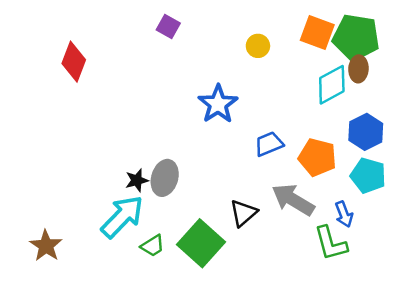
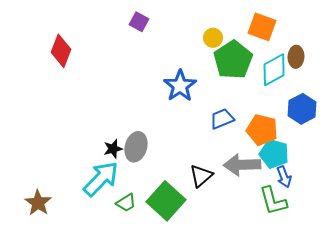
green pentagon: (356, 37) -> (233, 60), moved, turned 30
cyan pentagon: (368, 175) -> (274, 154), moved
gray arrow: (293, 200) -> (242, 165), turned -33

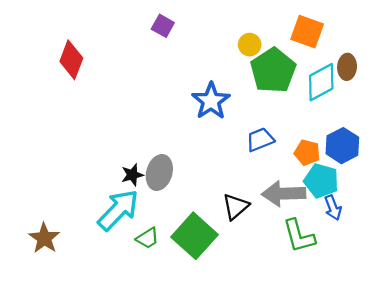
blue hexagon: (302, 109) -> (342, 146), moved
orange pentagon: (262, 130) -> (307, 153), size x0.7
green L-shape: (273, 201) -> (299, 236), moved

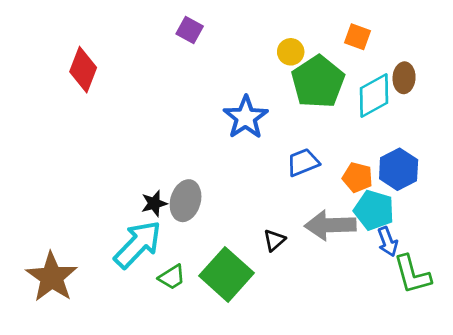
orange square: (307, 32) -> (358, 37), size x0.7
black triangle: (236, 207) -> (274, 240), size x0.7
green L-shape: (299, 236) -> (412, 274), moved
brown star: (44, 238) -> (52, 277), size x1.4

